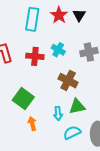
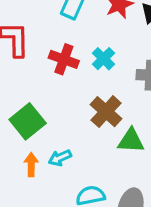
green triangle: (77, 106) -> (131, 141), moved
cyan arrow: (58, 113) -> (60, 158), moved, turned 56

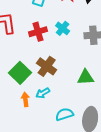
red cross: (64, 59) -> (38, 32), turned -30
brown cross: (106, 112) -> (47, 66), moved

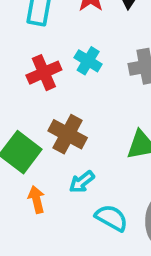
cyan arrow: (43, 93) -> (82, 182), moved
cyan semicircle: (64, 114) -> (111, 218), turned 54

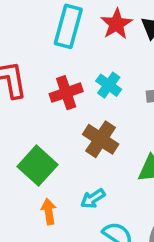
brown cross: (68, 134) -> (101, 139), moved

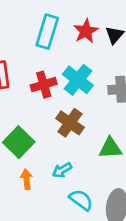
cyan cross: (109, 85) -> (78, 80), size x1.5

